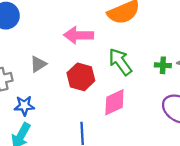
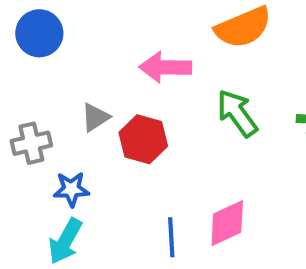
red hexagon: (81, 77) -> (143, 139), moved
pink diamond: (114, 102) -> (227, 223), moved

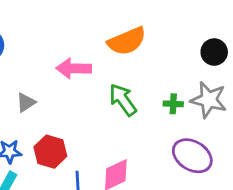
red hexagon: (143, 139) -> (50, 152), moved

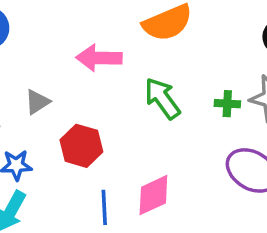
red hexagon: (50, 152) -> (81, 146), moved

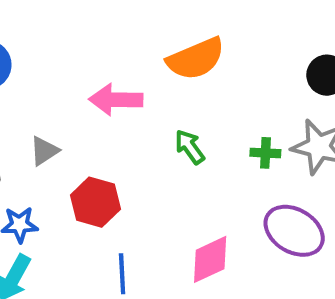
green arrow: (162, 98) -> (190, 147), size x0.7
pink diamond: (153, 195) -> (210, 259), moved

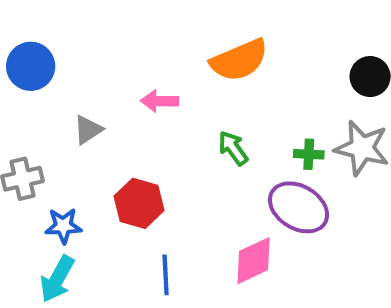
pink arrow: (116, 100) -> (159, 101), size x0.7
gray triangle: (44, 151) -> (88, 130), moved
purple ellipse: (294, 231) -> (299, 207), moved

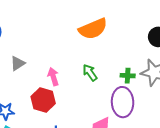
pink arrow: (159, 101) -> (53, 77), moved, turned 72
purple ellipse: (299, 207) -> (123, 102), turned 56

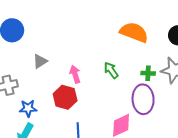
orange semicircle: (93, 29) -> (134, 32), moved, turned -136

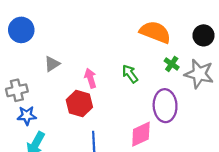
green cross: (148, 73) -> (172, 64), moved, turned 32
blue star: (28, 108) -> (27, 116), moved

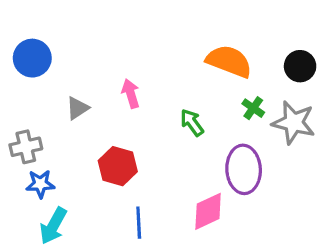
pink arrow: (90, 78) -> (131, 94), moved

